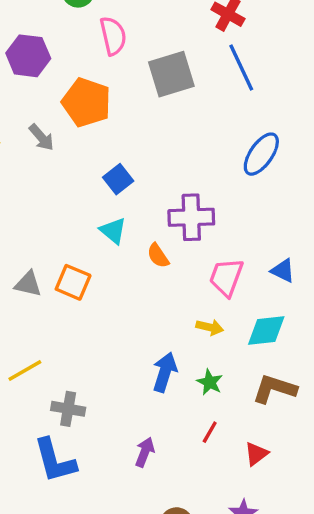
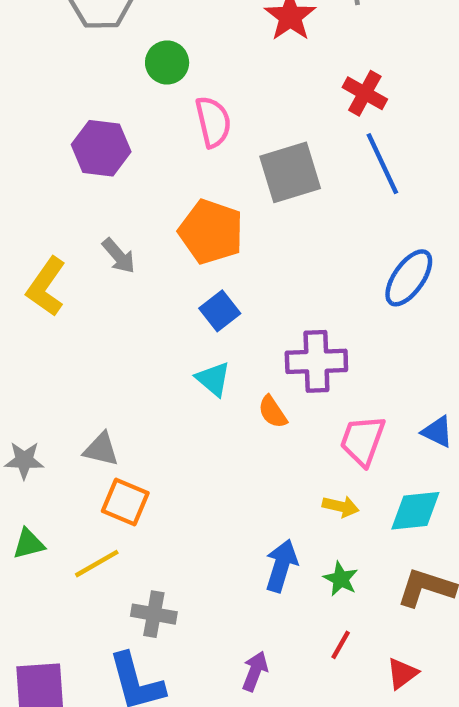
orange pentagon: (86, 102) -> (211, 232), moved
orange square: (73, 282) -> (125, 502), moved

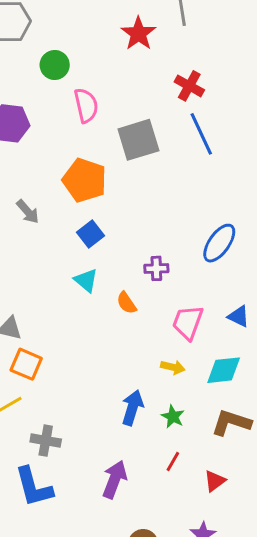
gray arrow: (119, 256) -> (28, 212), moved
blue ellipse: (409, 278) -> (219, 243), moved
purple cross: (316, 361) -> (156, 268), size x0.6
purple arrow: (255, 671) -> (114, 479), size x1.4

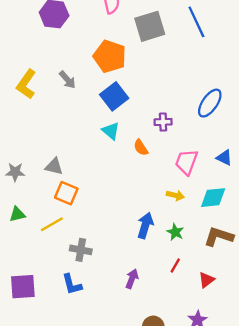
blue square: (91, 234) -> (114, 96), size x1.4
purple arrow: (114, 479) -> (132, 279), size x0.7
blue L-shape: (34, 487) -> (72, 284), size x0.7

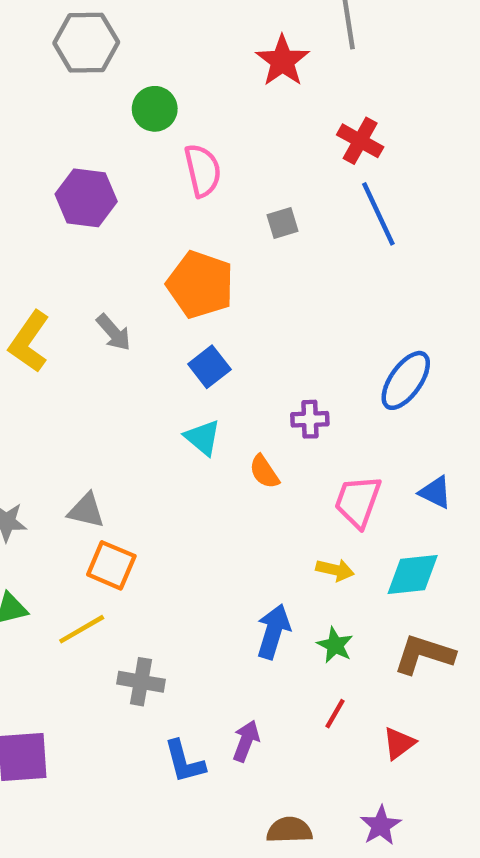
gray square: (150, 26) -> (282, 223), size x0.5
blue square: (114, 96) -> (209, 367), size x0.7
blue L-shape: (72, 284) -> (184, 762), moved

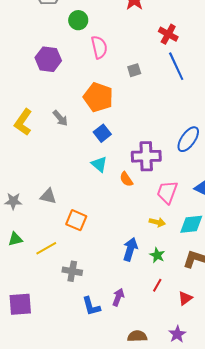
purple cross: (310, 419) -> (146, 156), size x1.8
orange square: (111, 565) -> (76, 220), moved

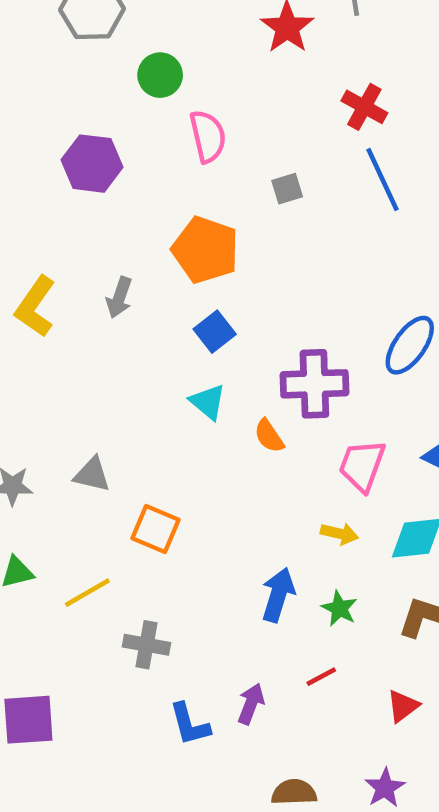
gray arrow: (60, 118) -> (119, 298), turned 60
red line: (157, 285) -> (321, 677), moved, turned 32

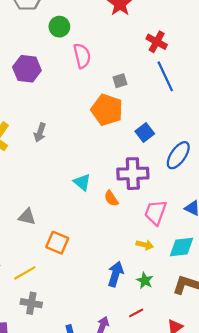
orange pentagon: (205, 250) -> (107, 110), moved
blue square: (215, 332) -> (145, 132), moved
gray cross: (146, 645) -> (31, 303), moved

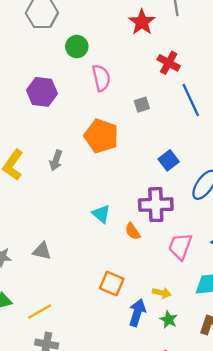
red cross: (157, 42) -> (169, 63), moved
orange pentagon: (107, 110) -> (101, 136), moved
orange square: (57, 243) -> (112, 284), moved
yellow arrow: (145, 245) -> (162, 293), moved

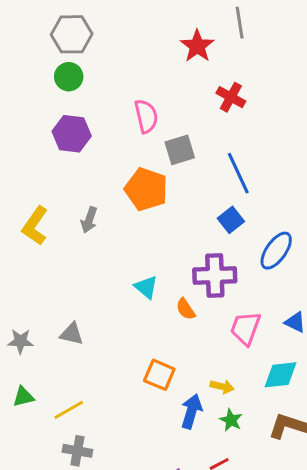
green circle: (77, 47) -> (69, 77), moved
blue line: (191, 100) -> (238, 173), moved
gray square: (142, 105) -> (180, 150), moved, size x1.5

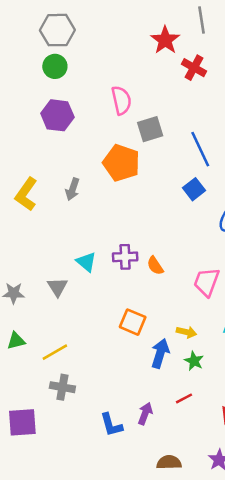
red cross: (231, 97) -> (194, 68), moved
purple cross: (215, 275) -> (125, 257), moved, size x0.7
cyan triangle: (146, 287) -> (86, 262), moved
gray triangle: (72, 334) -> (57, 287), turned 45

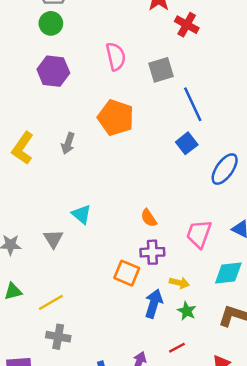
gray square: (150, 129) -> (161, 70), moved
purple cross: (125, 257) -> (152, 252), moved

